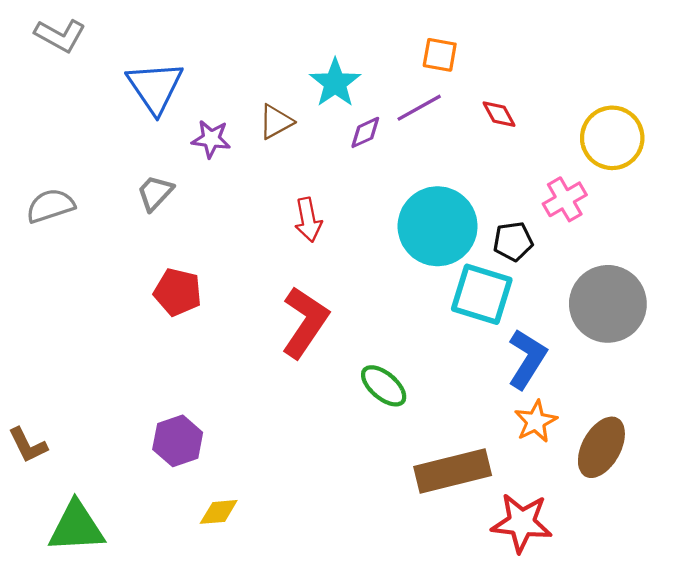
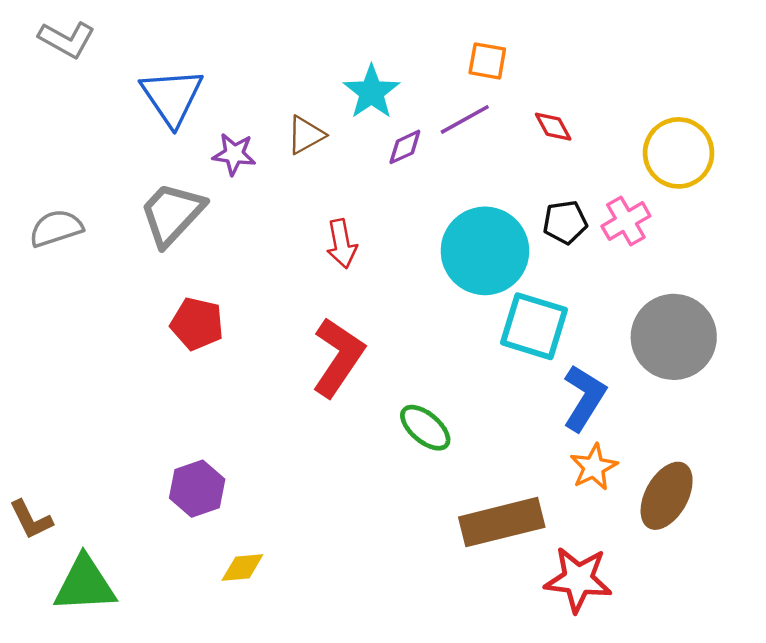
gray trapezoid: (155, 193) -> (172, 214), size x1.6
black pentagon: (513, 241) -> (565, 222), moved
brown L-shape: (28, 445) -> (31, 520), moved

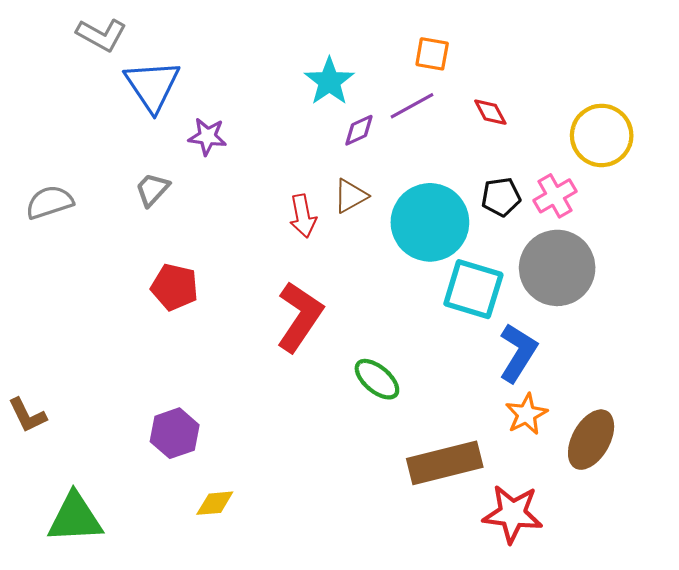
gray L-shape: (67, 39) -> (101, 35), moved
brown triangle: (306, 135) -> (350, 196), moved
gray trapezoid: (172, 214) -> (152, 190), size x0.6
gray circle: (674, 337) -> (557, 268), moved
brown L-shape: (31, 520) -> (27, 415), moved

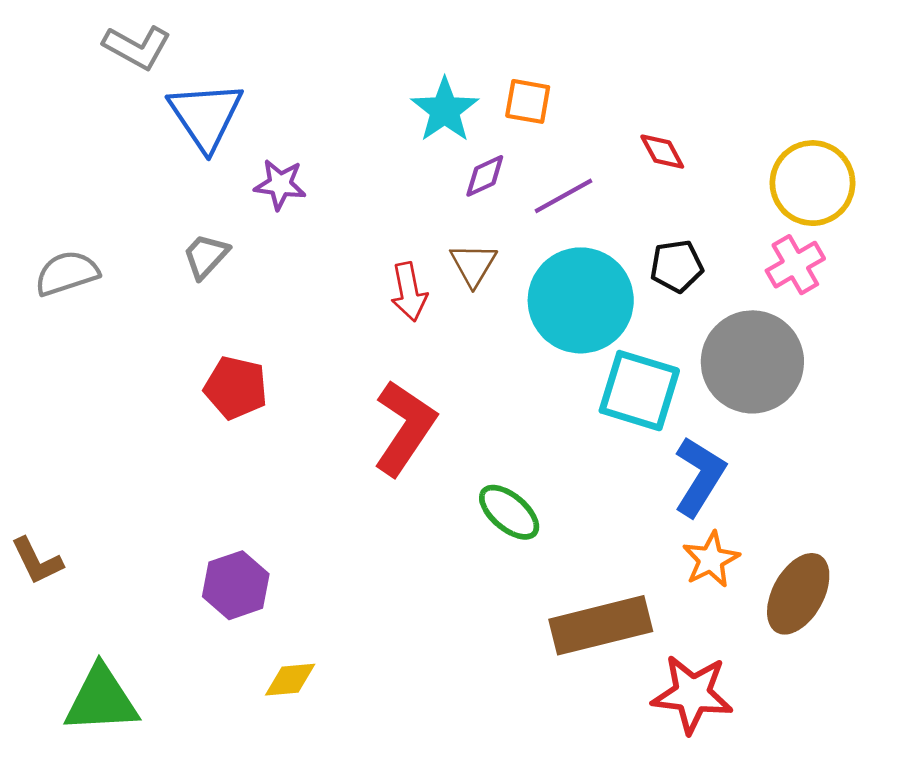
orange square: (432, 54) -> (528, 101), moved
purple line: (412, 106) -> (563, 196), moved
brown triangle: (350, 196) -> (473, 265), turned -30
pink cross: (555, 196) -> (795, 265), moved

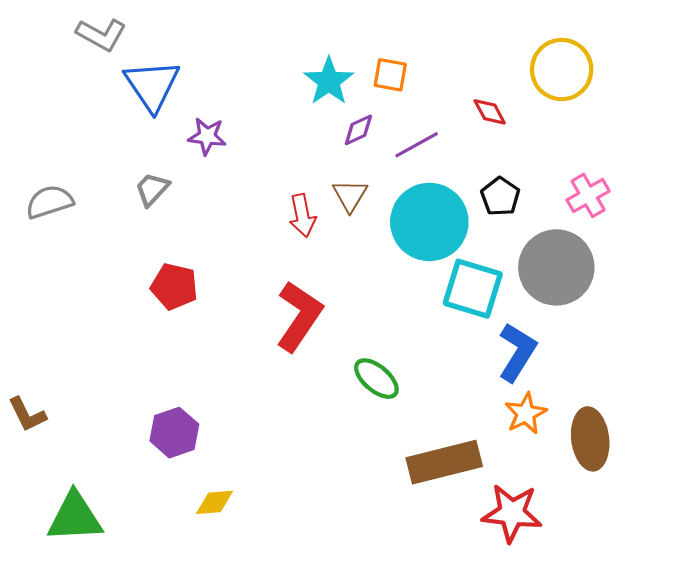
yellow circle: (813, 183) -> (562, 70), moved
black pentagon: (677, 266) -> (500, 197), turned -30
brown ellipse: (798, 594) -> (590, 439), turned -36

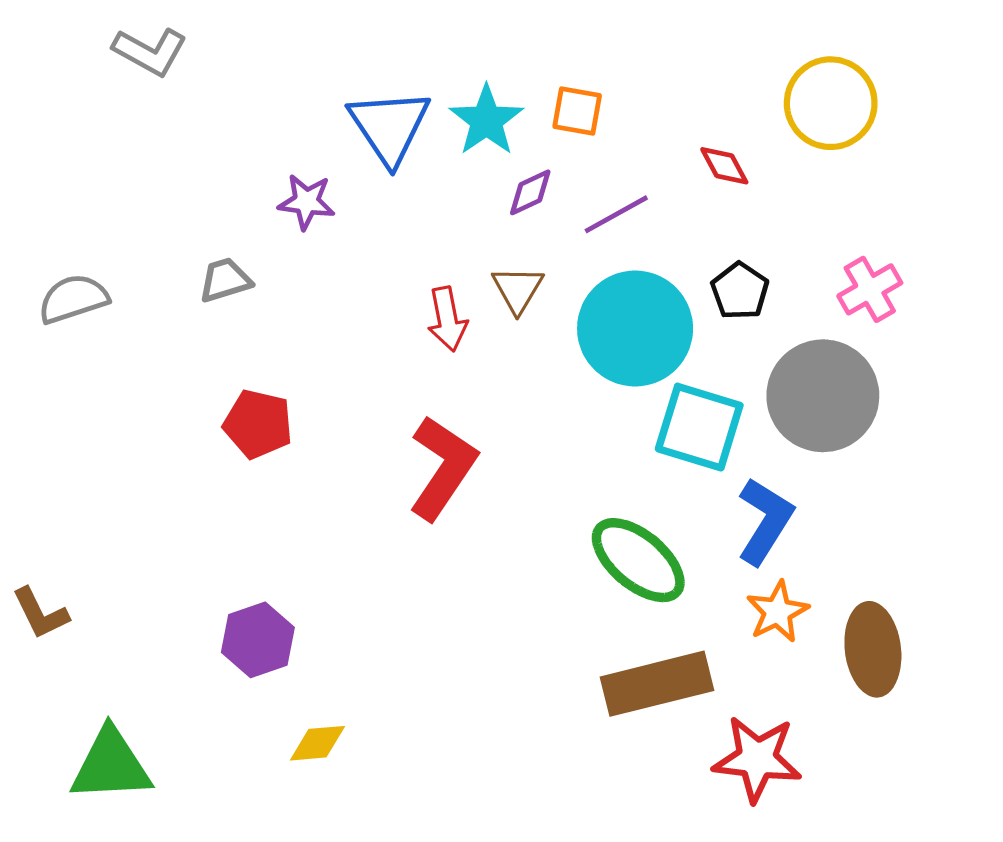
blue triangle: (152, 85) -> (389, 127), moved
gray trapezoid: (152, 189) -> (225, 280), turned 30
green ellipse: (376, 379) -> (638, 560), moved, size x1.4

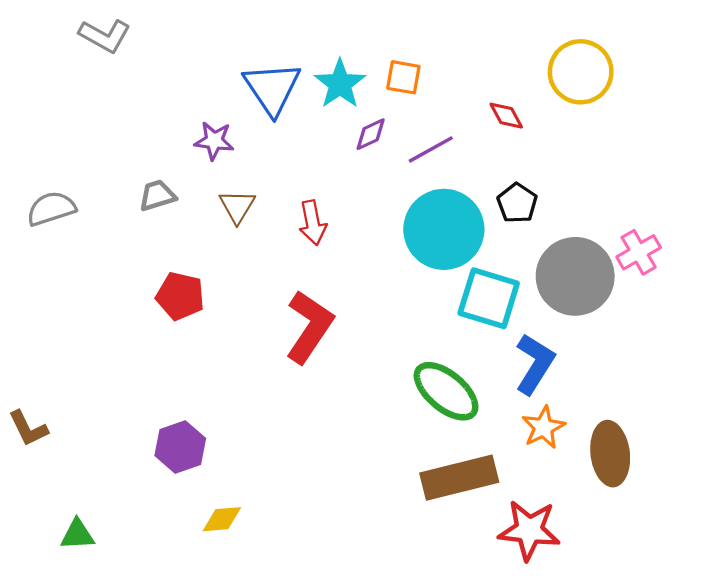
brown triangle: (518, 289) -> (237, 206), moved
pink cross: (870, 289) -> (639, 252), moved
green triangle: (111, 765) -> (77, 535), size x0.6

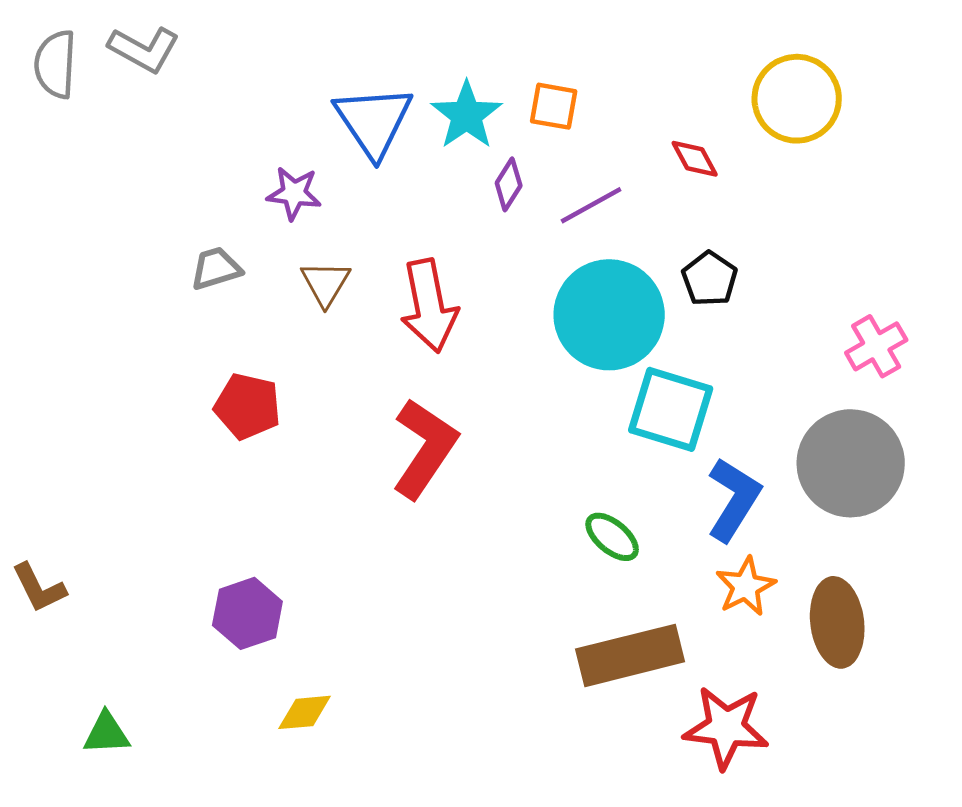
purple diamond: (371, 134) -> (509, 184), turned -33
gray semicircle: (51, 209) -> (55, 64), moved, turned -69
red arrow: (313, 223) -> (429, 306), size x1.5
gray circle: (575, 276) -> (851, 463), moved
green ellipse: (446, 391) -> (612, 537), size x0.6

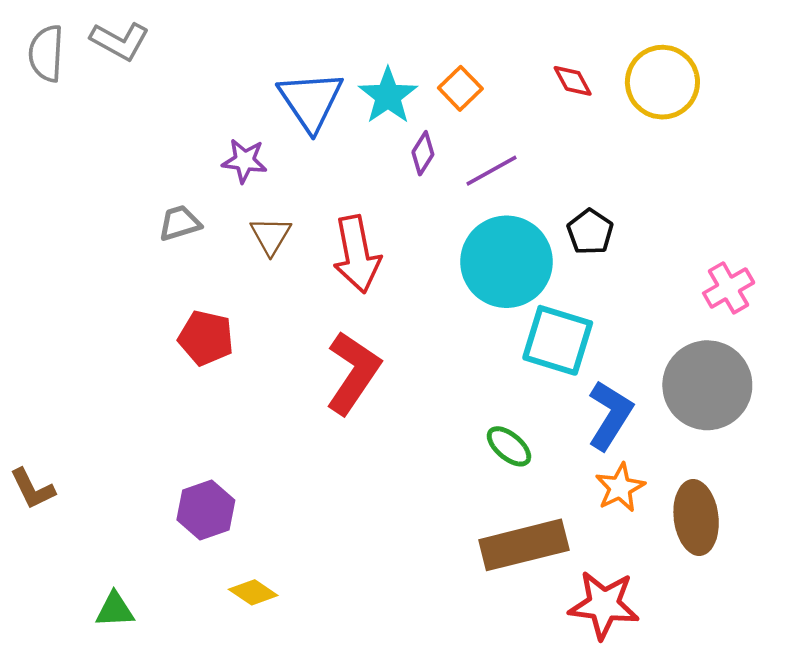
orange square: (554, 106) -> (460, 88), turned 36
red diamond: (695, 159) -> (573, 81), moved
yellow diamond: (304, 712) -> (253, 592), turned 39
green triangle: (106, 733) -> (115, 610), moved

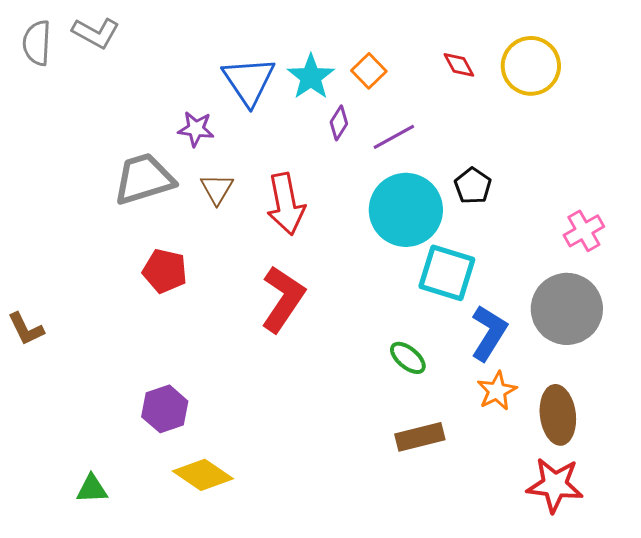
gray trapezoid: (180, 223) -> (144, 179), size x1.8
brown L-shape: (32, 489) -> (26, 329), moved
brown rectangle: (524, 545) -> (420, 437), size x0.7
yellow diamond: (253, 592) -> (203, 475), size x1.5
red star: (604, 605) -> (555, 485), moved

